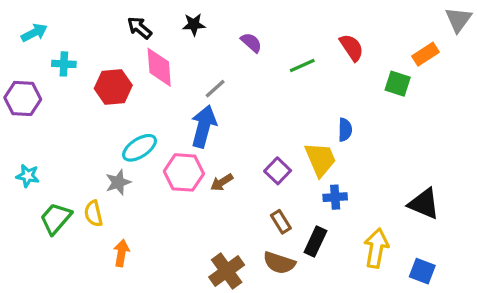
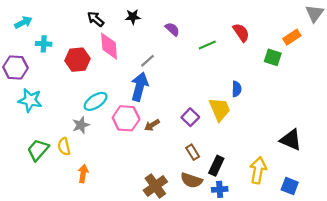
cyan star: (28, 176) -> (30, 100), moved, size x1.5
blue cross: (335, 197) -> (220, 189), moved

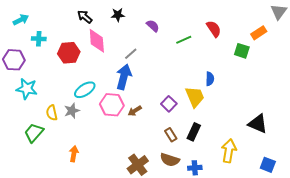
yellow semicircle: (64, 147) -> (52, 113), moved
black rectangle: (216, 166) -> (194, 132), moved
blue square: (290, 186) -> (268, 165), moved

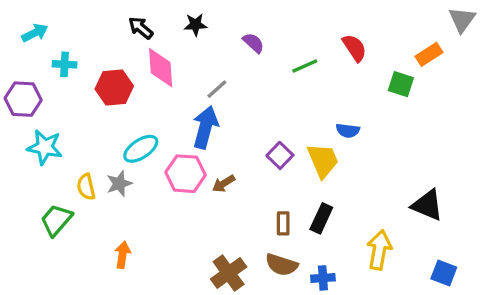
blue semicircle: (210, 79) -> (348, 131), turned 96
purple square: (169, 104) -> (280, 155), moved
brown rectangle: (171, 135) -> (283, 223), turned 32

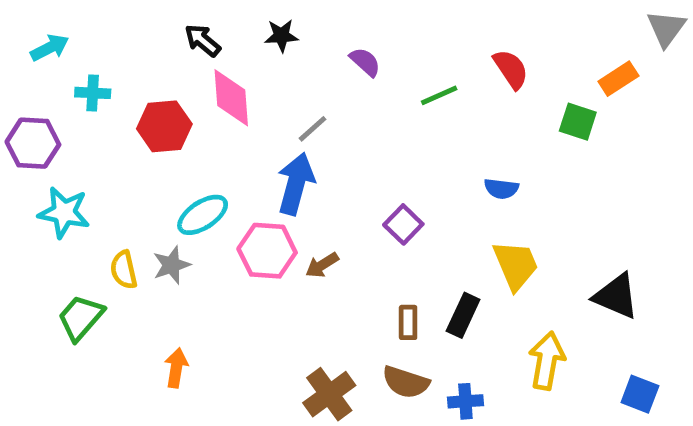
yellow trapezoid: (323, 160) -> (516, 265), moved

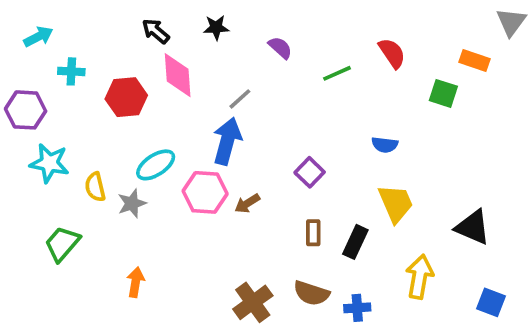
orange rectangle: (618, 79) -> (475, 60), turned 52
yellow semicircle: (124, 270) -> (95, 187), moved
brown rectangle: (408, 322) -> (313, 233), moved

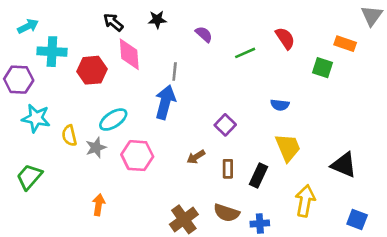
cyan cross: (71, 71) -> (52, 52), size x1.5
gray line: (240, 99) -> (175, 72), turned -42
pink hexagon: (205, 192) -> (137, 156), moved
brown arrow: (247, 203) -> (196, 157), moved
green trapezoid: (62, 244) -> (29, 177), moved

